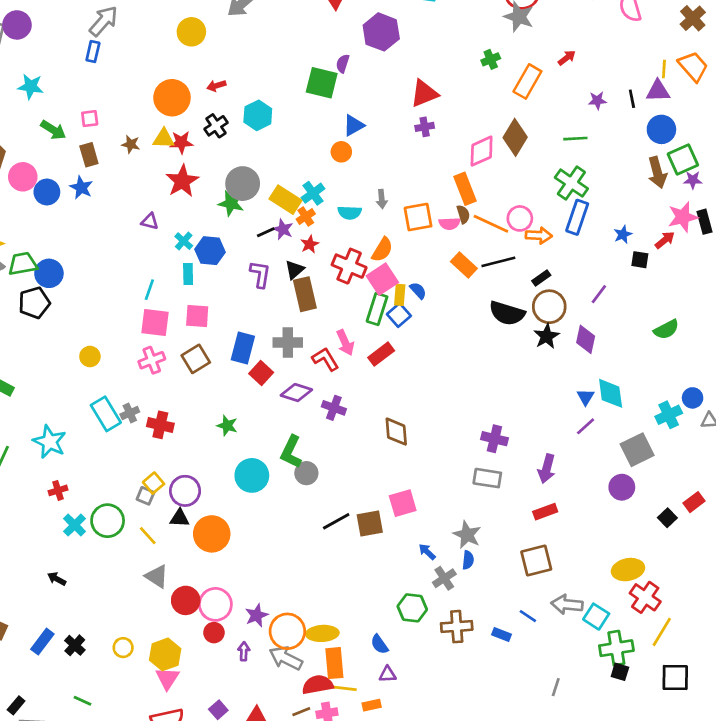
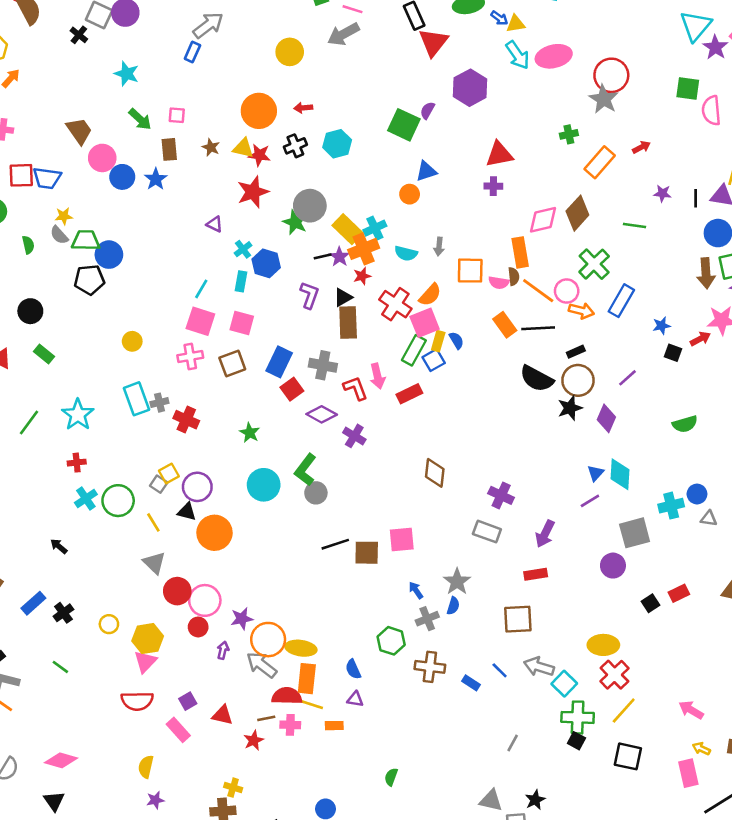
green cross: (571, 183) -> (594, 264), moved
orange cross: (306, 217) -> (364, 249), size x1.6
brown diamond: (396, 432) -> (435, 473), moved

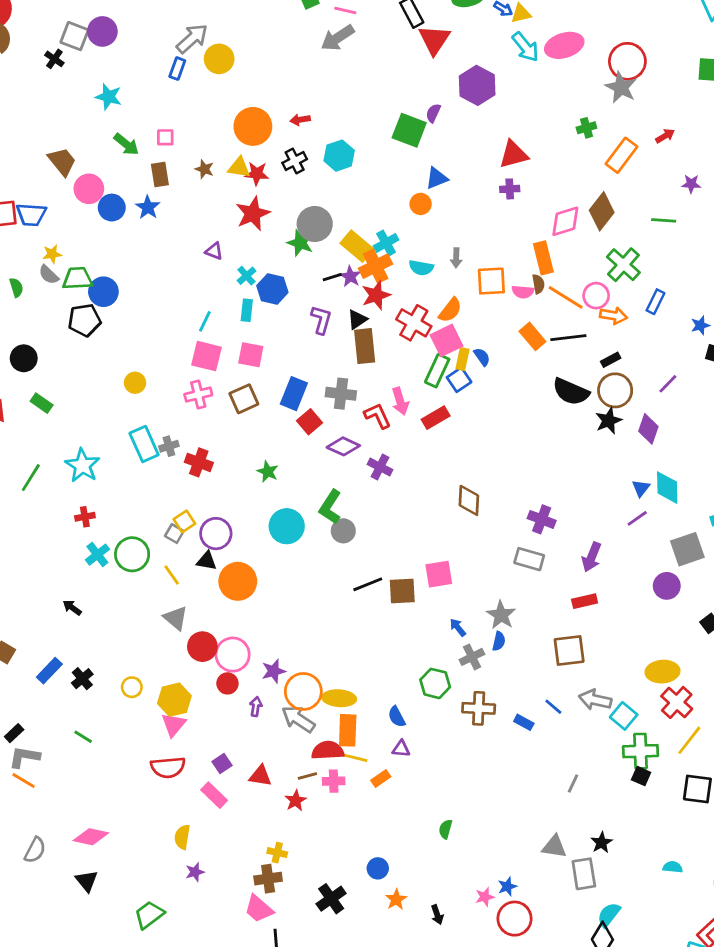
yellow circle: (290, 52) -> (219, 59), moved
red star: (362, 276) -> (376, 295), size x1.5
blue rectangle: (621, 301) -> (655, 302), size x0.7
orange rectangle: (334, 726) -> (381, 778), turned -30

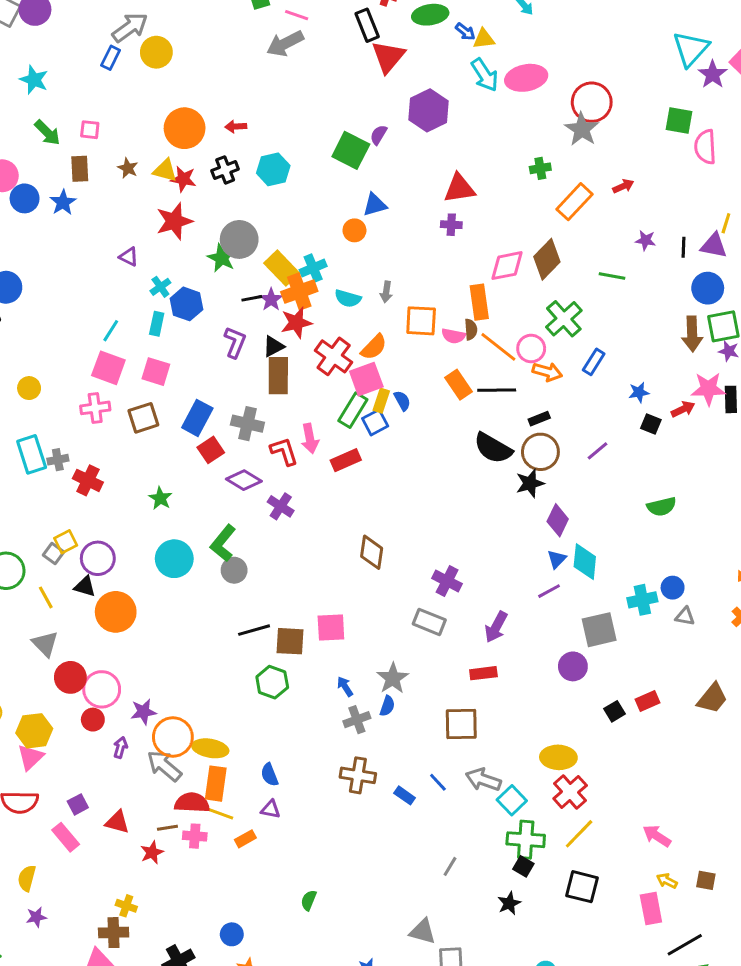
purple diamond: (648, 429) -> (558, 520), moved
green hexagon: (435, 683) -> (272, 682), moved
black star: (601, 843) -> (509, 903), moved

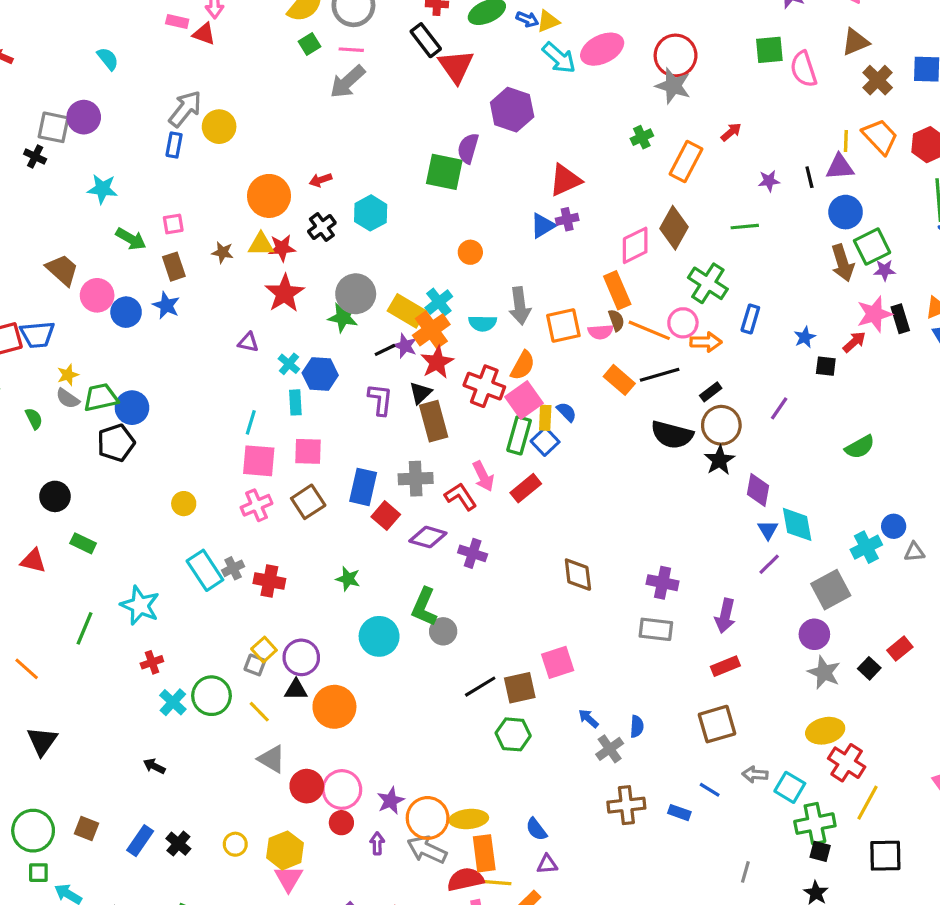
purple semicircle: (379, 135) -> (468, 148), size x1.4
blue triangle: (375, 205) -> (543, 226), moved
gray arrow: (386, 292) -> (520, 306), size x1.6
gray star: (393, 678) -> (824, 672), moved
gray arrow: (483, 780) -> (755, 774), size x0.7

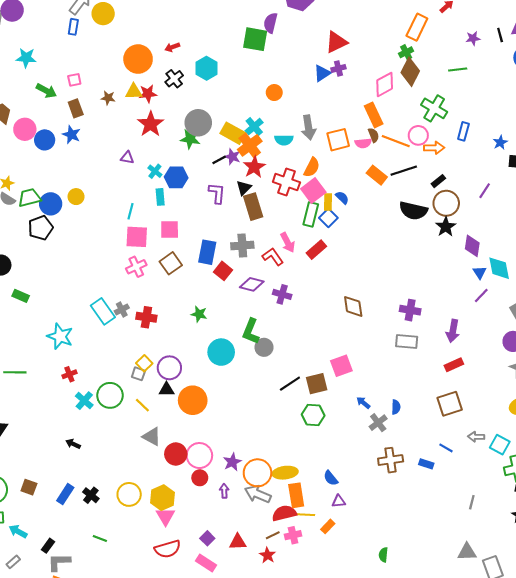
green cross: (642, 137) -> (406, 52), moved
yellow circle: (184, 504) -> (76, 197), moved
green line: (85, 628) -> (15, 372), moved, turned 70
yellow circle: (235, 844) -> (129, 494), size x1.5

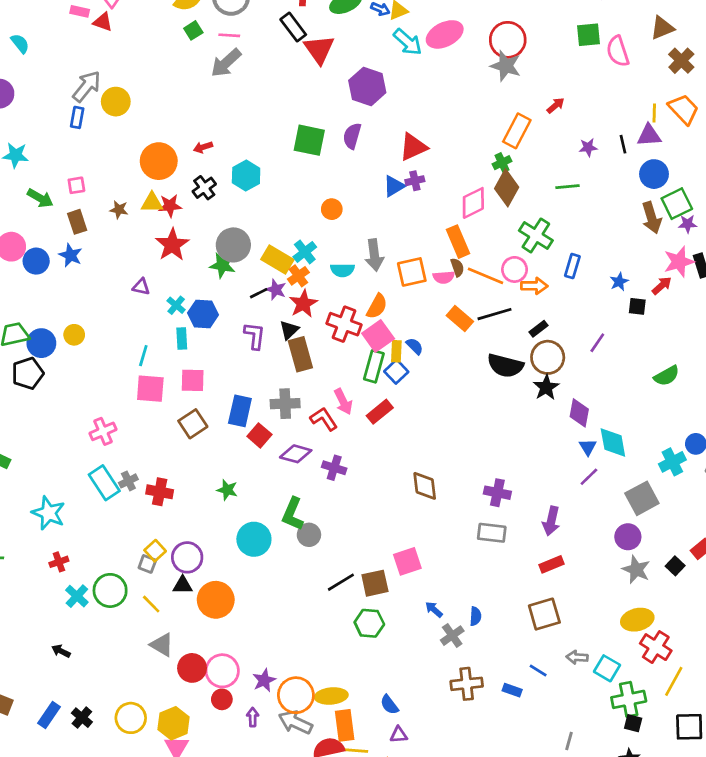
purple semicircle: (271, 23) -> (352, 136), moved
orange cross: (250, 145) -> (298, 276), size x0.7
pink cross: (136, 267) -> (103, 431), moved

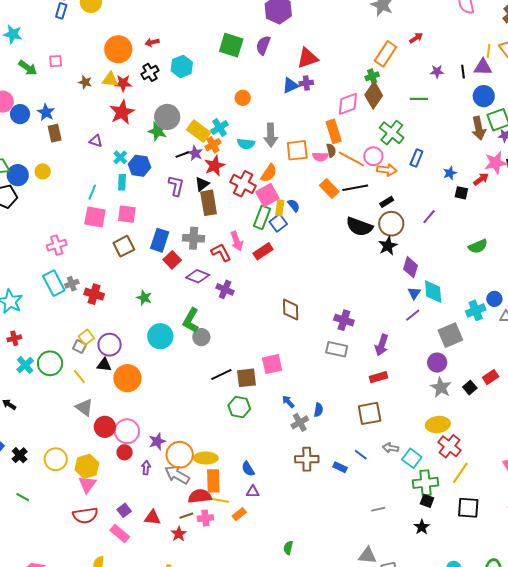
brown rectangle: (77, 222) -> (55, 133), moved
gray line: (569, 741) -> (378, 509), turned 56

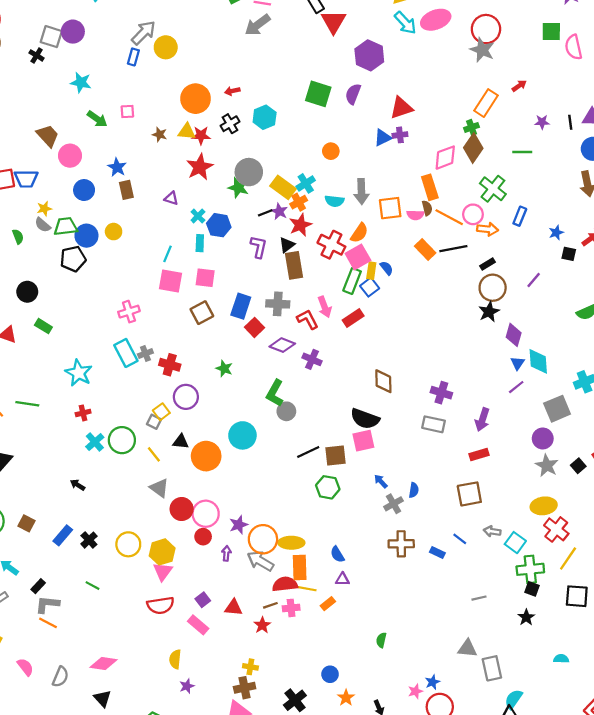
blue circle: (20, 114) -> (84, 190), moved
black semicircle: (359, 227) -> (365, 419), moved
cyan circle: (160, 336) -> (242, 435), moved
purple circle: (110, 345) -> (186, 397), moved

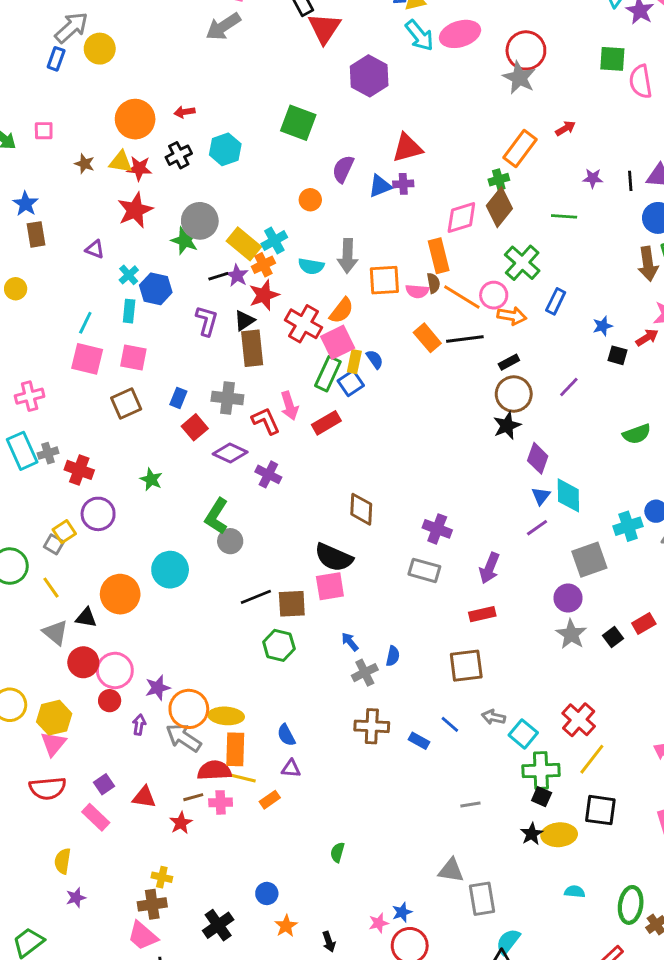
purple semicircle: (353, 94) -> (343, 169), moved
blue rectangle: (241, 306) -> (178, 398), size x0.6
black triangle: (181, 442) -> (86, 618), moved
yellow ellipse: (544, 506) -> (559, 835), moved

